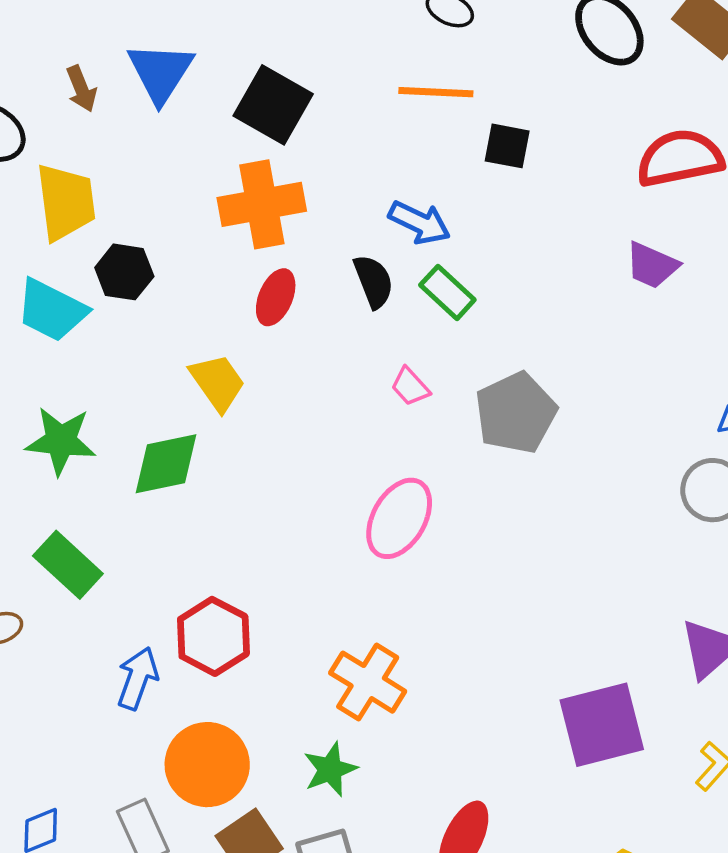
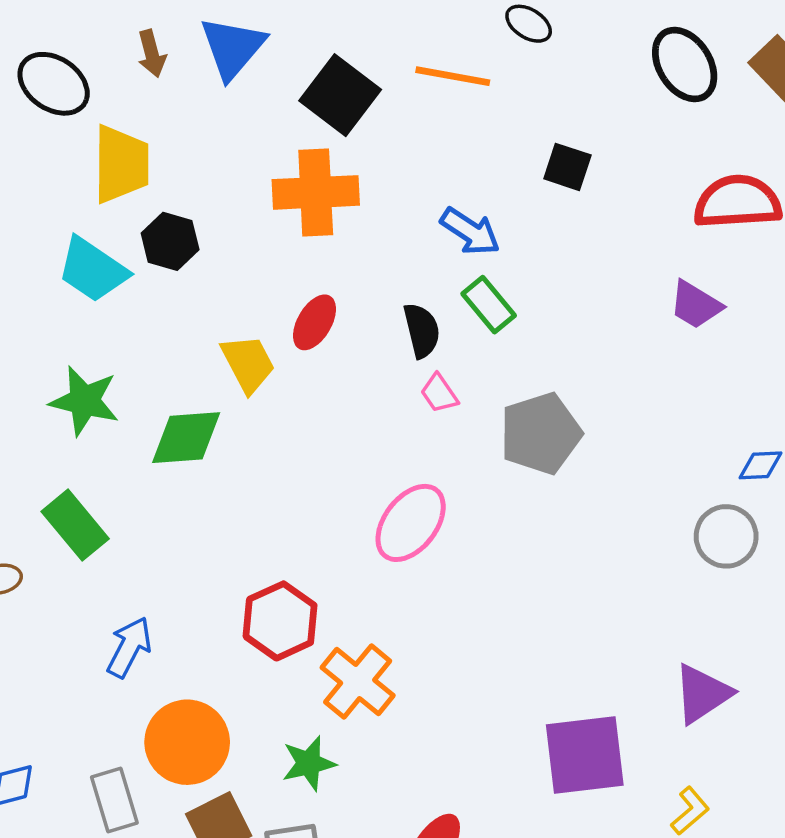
orange line: (436, 92) -> (453, 76), moved
black semicircle: (374, 281) -> (422, 330), moved
red ellipse: (276, 297) -> (314, 322), moved
red hexagon: (213, 636) -> (280, 621), moved

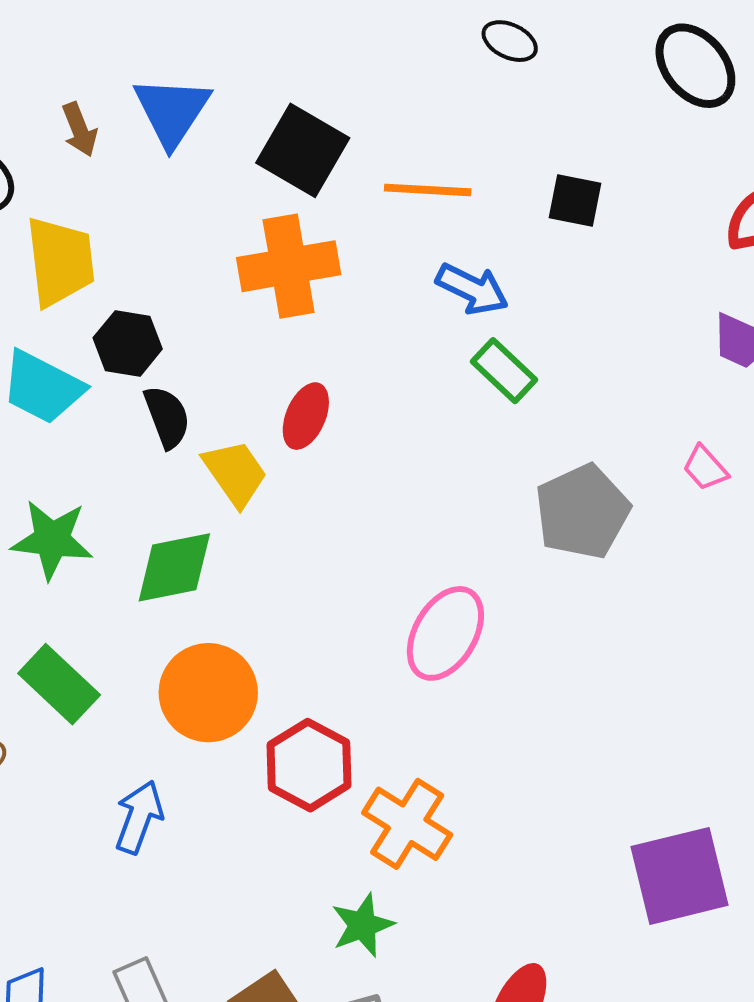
orange line: (453, 76) -> (428, 190), moved
black semicircle: (422, 330) -> (167, 417), moved
pink trapezoid: (439, 393) -> (705, 468), moved
orange circle: (187, 742) -> (208, 693), moved

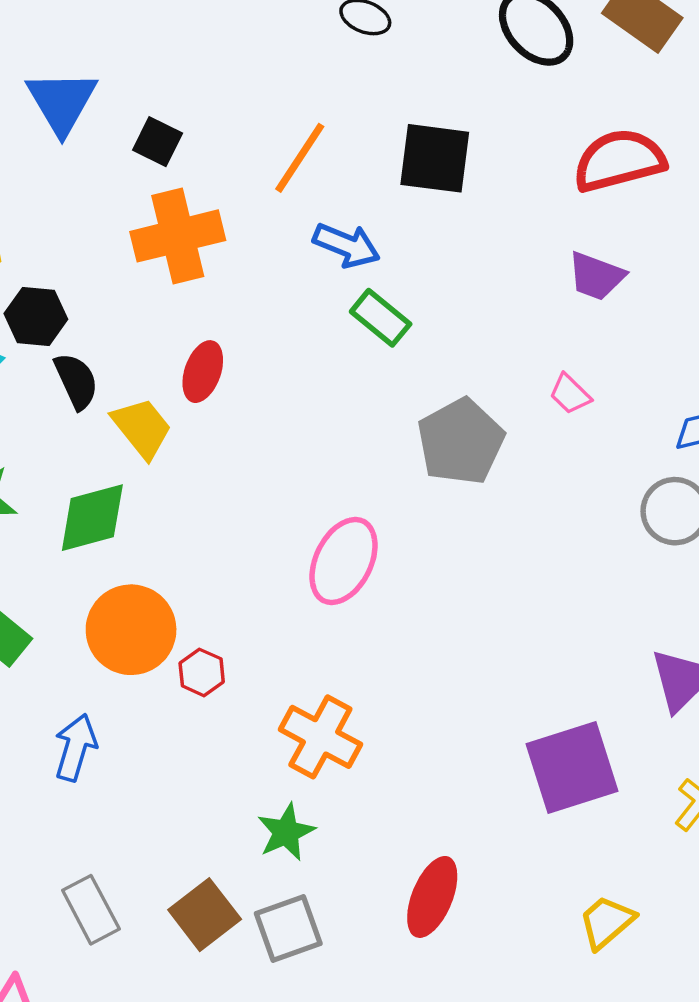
black square: (303, 150) -> (158, 142), moved, size x0.6
orange line: (428, 190) -> (300, 158), turned -56
black square: (575, 201) -> (435, 158), size x1.5
red hexagon: (309, 765) -> (202, 672), moved, size x0.6

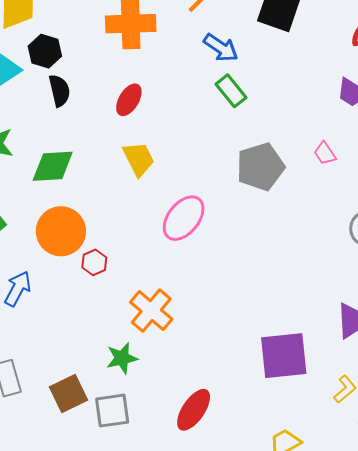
yellow trapezoid: (142, 428) -> (139, 159), moved

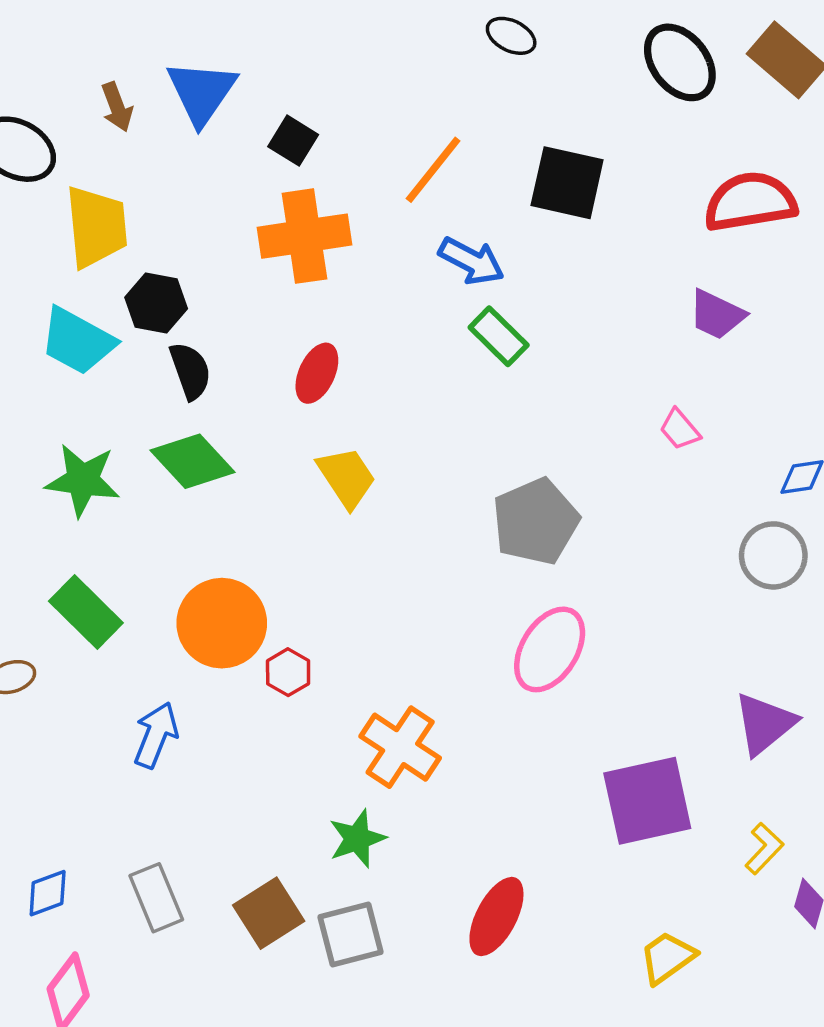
green diamond: (53, 166) -> (193, 461), moved, turned 57
gray pentagon: (260, 167) -> (536, 521), moved
pink ellipse: (184, 218) -> (550, 649), moved

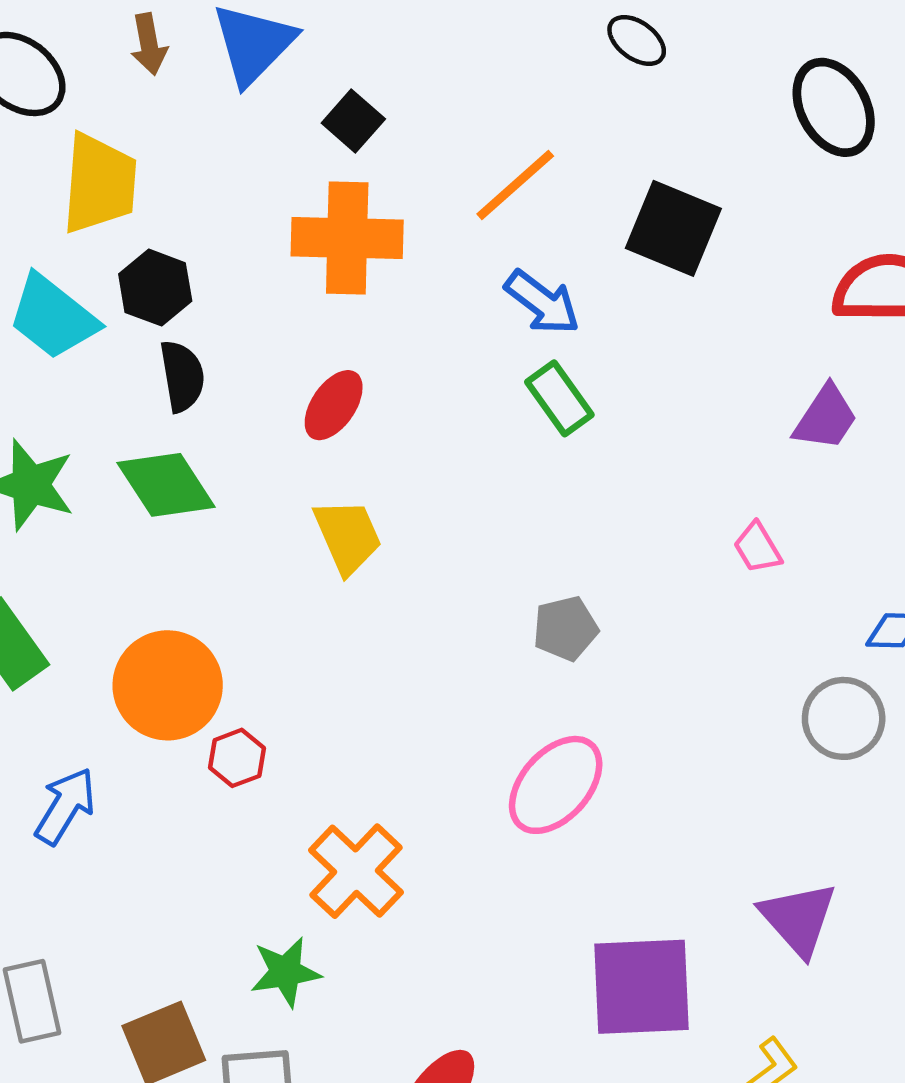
purple trapezoid: (717, 315) -> (826, 418), turned -92
gray pentagon: (536, 521) -> (565, 628), size x0.6
purple triangle: (765, 724) -> (798, 919), turned -42

